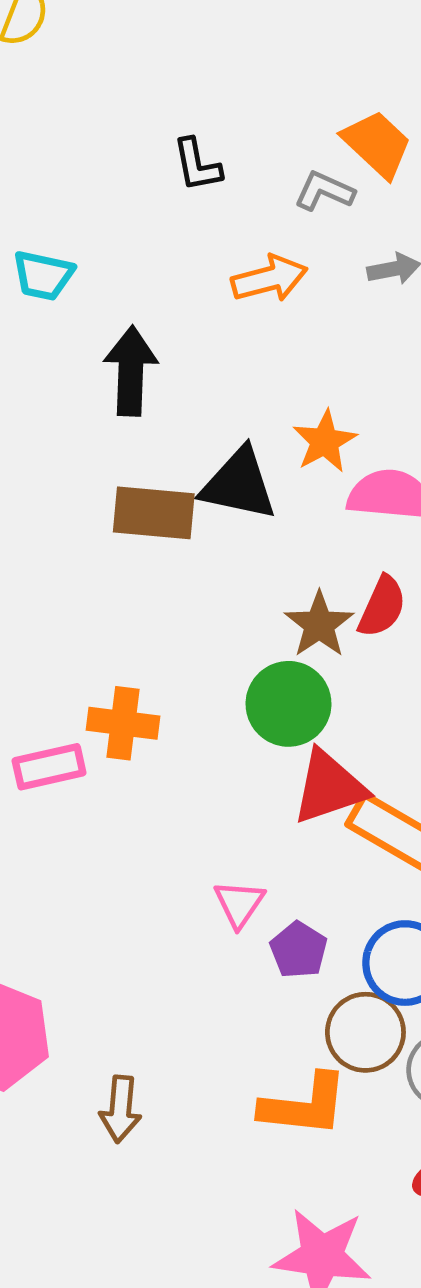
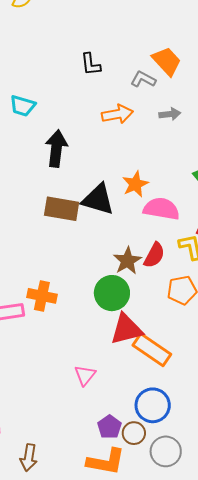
purple pentagon: (299, 950) -> (109, 427), moved
brown circle: (365, 1032) -> (134, 433), size x0.7

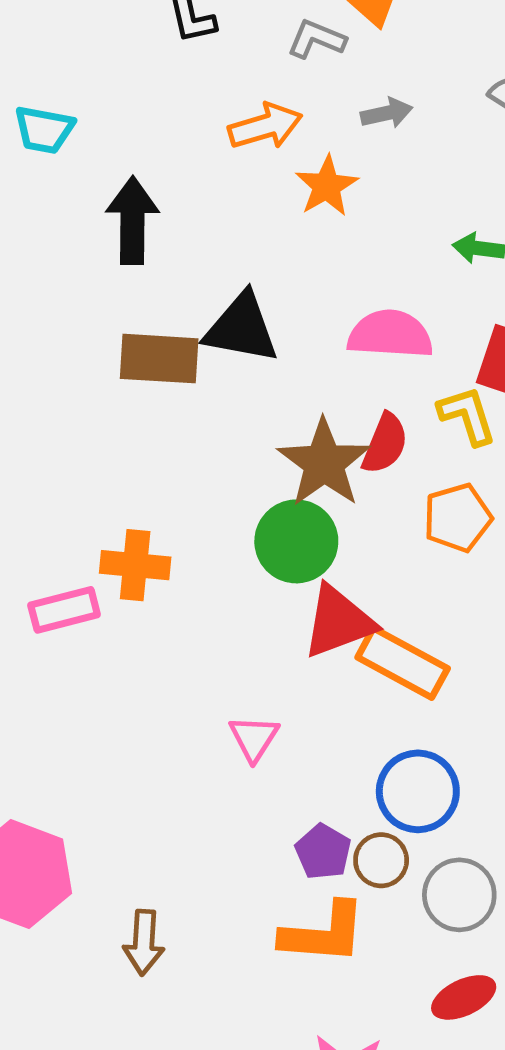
orange star: (135, 184) -> (327, 186), moved
brown star: (127, 261) -> (324, 463), size x1.4

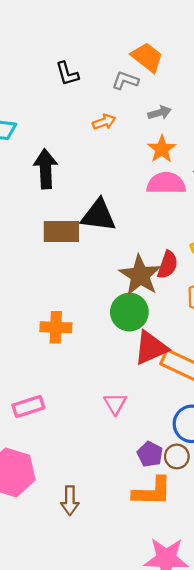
orange arrow: (265, 126) -> (104, 122), size x0.7
orange star: (327, 186) -> (162, 149), moved
pink semicircle: (390, 334) -> (166, 183), moved
pink rectangle: (64, 610) -> (28, 406), moved

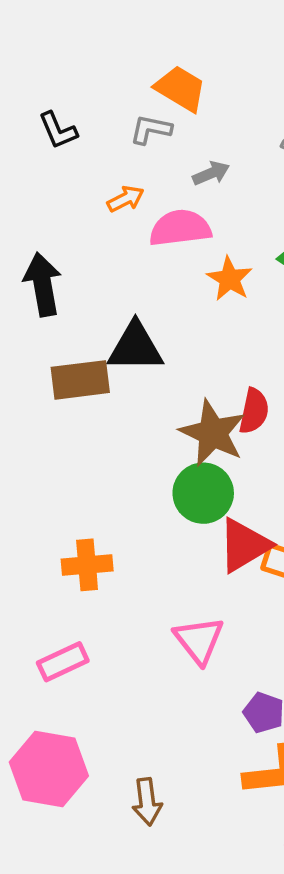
orange star: (162, 149) -> (230, 279), moved
pink semicircle: (166, 183) -> (180, 228), moved
orange cross: (56, 327) -> (87, 565), moved
pink triangle: (115, 404) -> (199, 640), size x1.4

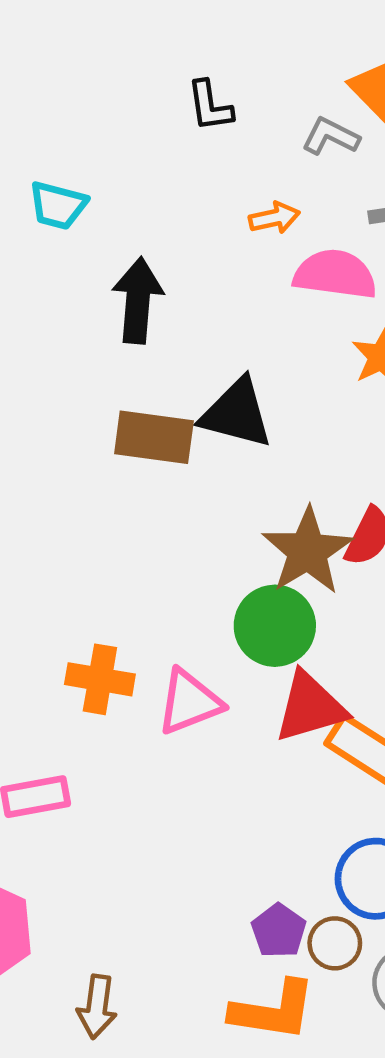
pink triangle: (199, 640) -> (189, 702), moved, turned 32

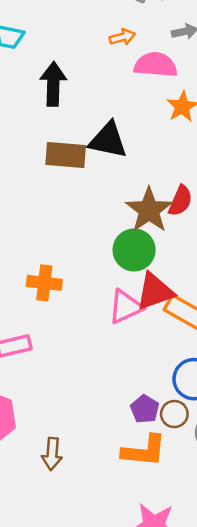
pink triangle: (189, 702) -> (126, 307), moved

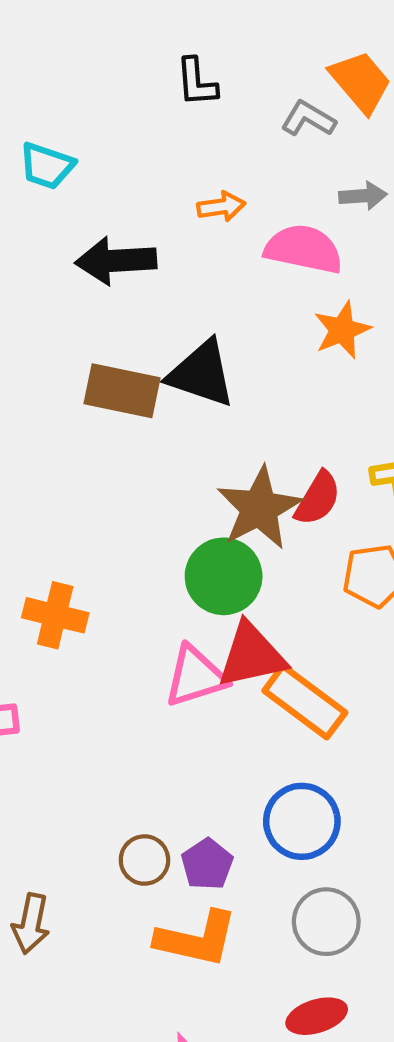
orange arrow: (122, 37) -> (221, 207), moved
black arrow: (53, 84) -> (116, 261), turned -102
brown circle: (174, 414) -> (144, 860), moved

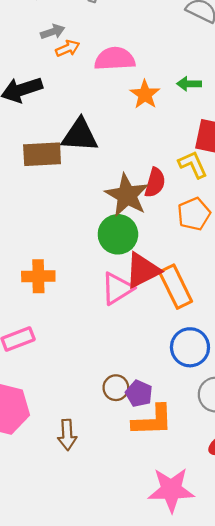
gray arrow: (363, 196) -> (53, 32), moved
orange rectangle: (305, 702) -> (176, 287), turned 42
purple pentagon: (207, 864) -> (139, 394), moved

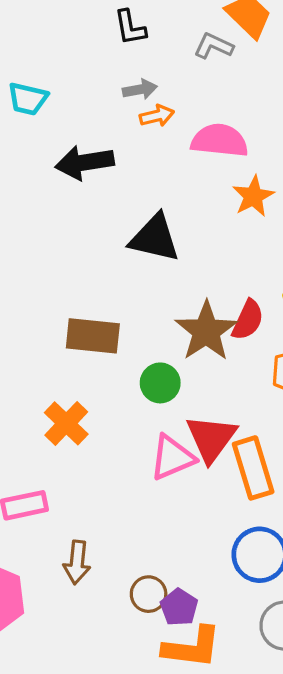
brown rectangle: (42, 154) -> (93, 336), moved
green circle: (118, 234) -> (160, 383), moved, size x0.7
red triangle: (143, 270) -> (211, 438), turned -36
orange cross: (38, 276) -> (66, 423), turned 36
brown arrow: (67, 435) -> (77, 562), moved

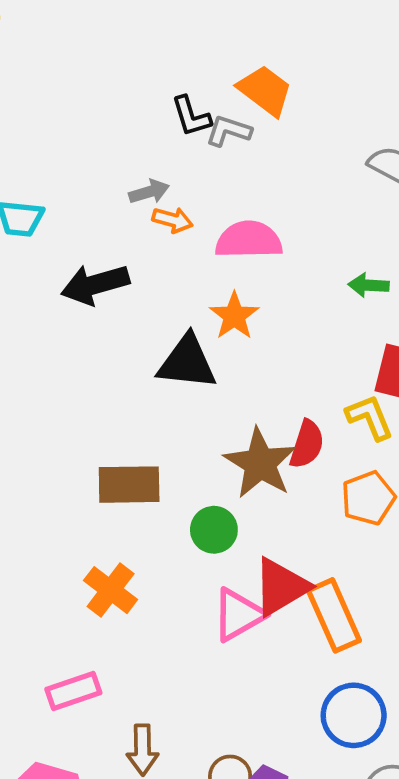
black L-shape: (130, 28) -> (191, 116), moved
orange arrow: (157, 116) -> (173, 220), turned 36
orange star: (253, 196) -> (234, 316), moved
red triangle: (211, 438) -> (281, 587), turned 30

